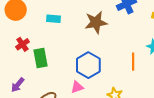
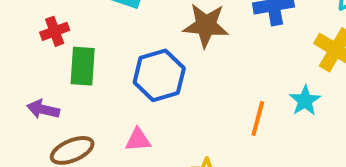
blue hexagon: (88, 65) -> (159, 75), moved
purple arrow: (18, 85) -> (43, 109), moved, turned 49

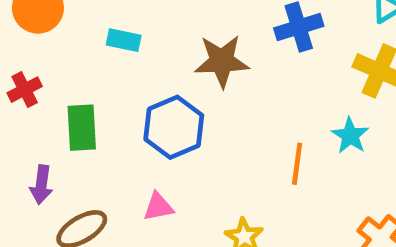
red cross: (55, 31) -> (25, 90), moved
purple arrow: (43, 109) -> (41, 185), turned -88

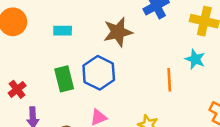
red cross: (25, 90) -> (17, 89), moved
green rectangle: (82, 128) -> (64, 79), moved

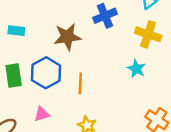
orange line: (169, 80) -> (80, 83), moved

